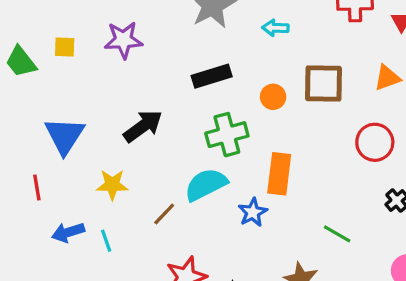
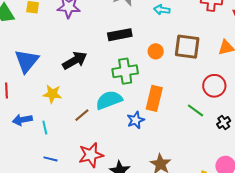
green line: (337, 234) -> (195, 110), moved

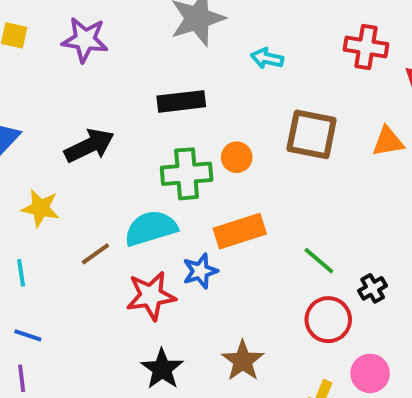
orange circle: (156, 51) -> (237, 157), moved
red circle: (214, 86) -> (328, 320), moved
orange rectangle: (154, 98) -> (240, 231), turned 55
red star: (91, 155) -> (151, 296), moved

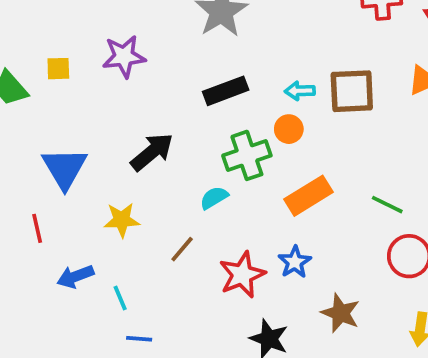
cyan arrow: (267, 58) -> (300, 91), moved
cyan semicircle: (151, 228) -> (214, 198), moved, size x0.6
blue star: (200, 271) -> (295, 262), moved
cyan line: (21, 273) -> (120, 298), moved

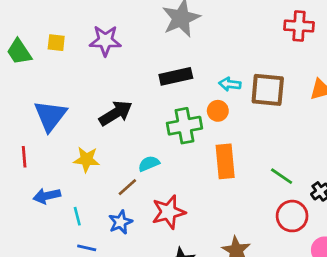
orange rectangle: (308, 196) -> (225, 161), turned -72
cyan semicircle: (214, 198) -> (149, 164), moved
blue star: (295, 262) -> (120, 222), moved

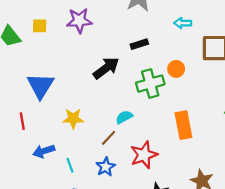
black rectangle: (176, 76) -> (139, 44), size x0.7
cyan arrow: (230, 84) -> (183, 23), moved
black arrow: (116, 113) -> (106, 68), moved
orange rectangle: (225, 161) -> (183, 125), moved

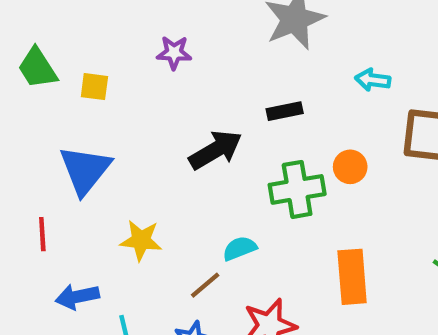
purple star: (79, 21) -> (174, 53), size x0.7
yellow square: (40, 26) -> (94, 87), moved

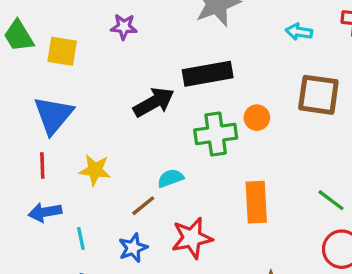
cyan arrow: (373, 80) -> (299, 32), moved
yellow square: (94, 87) -> (62, 51), size x1.4
black rectangle: (285, 111) -> (208, 74), size x1.8
red line: (42, 234) -> (42, 166), moved

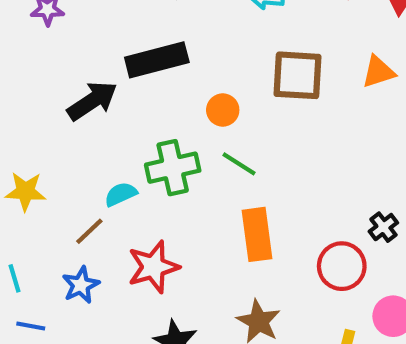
green cross: (216, 134) -> (173, 168), moved
green line: (331, 200) -> (239, 164), moved
orange rectangle: (256, 202) -> (257, 234), moved

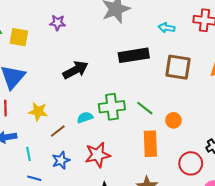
black rectangle: (157, 60) -> (134, 55), moved
orange circle: (223, 110) -> (173, 120), moved
brown line: (89, 231) -> (58, 131), moved

